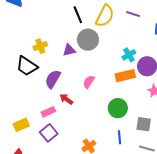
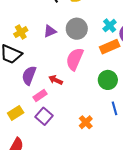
gray circle: (88, 40) -> (77, 29), moved
purple semicircle: (53, 79) -> (29, 75), moved
pink semicircle: (89, 82) -> (75, 59), size x1.6

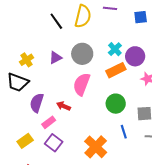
orange cross: (86, 122) -> (96, 147), size x1.6

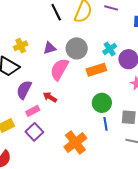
orange rectangle: (116, 70) -> (96, 70), moved
pink semicircle: (82, 84) -> (59, 69), moved
blue line: (124, 132) -> (106, 124), moved

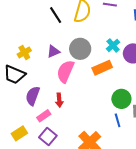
red arrow: (50, 97) -> (59, 100), turned -120
green circle: (102, 103) -> (121, 99), moved

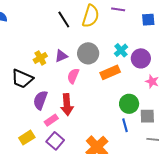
yellow cross: (24, 52) -> (40, 58), moved
pink semicircle: (65, 71) -> (73, 76), size x0.7
red arrow: (59, 100) -> (67, 105), size x1.5

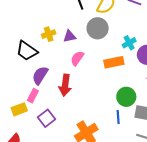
gray circle: (88, 53) -> (98, 28), moved
pink rectangle: (51, 120) -> (33, 96), moved, turned -40

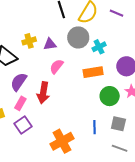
cyan cross: (129, 43) -> (99, 47), moved
pink rectangle: (33, 96) -> (20, 103), moved
green circle: (126, 97) -> (110, 96), moved

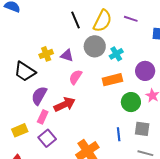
purple triangle: (50, 44) -> (67, 55), turned 32
red arrow: (43, 93) -> (65, 104), turned -120

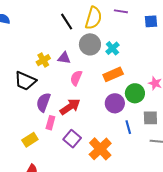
purple circle: (145, 71) -> (115, 103), moved
purple square: (47, 138) -> (72, 139), moved

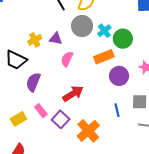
green circle: (135, 93) -> (123, 39), moved
purple circle: (115, 103) -> (119, 76), moved
red arrow: (70, 107) -> (73, 94), moved
pink rectangle: (50, 123) -> (41, 111), moved, turned -56

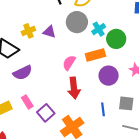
pink semicircle: (67, 59) -> (69, 63), moved
purple semicircle: (33, 82) -> (23, 73), turned -144
red arrow: (73, 94) -> (74, 88), moved, turned 110

